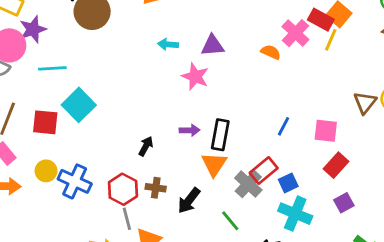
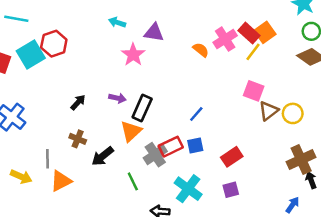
pink square: (326, 131) -> (254, 91), moved
blue square: (288, 183) -> (195, 146), moved
red hexagon: (123, 189) -> (54, 44), moved

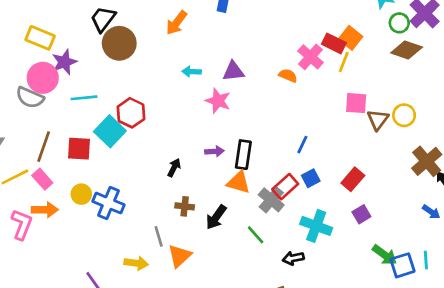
orange triangle: (131, 131) -> (239, 182), turned -45
blue arrow: (292, 205) -> (431, 212), turned 105

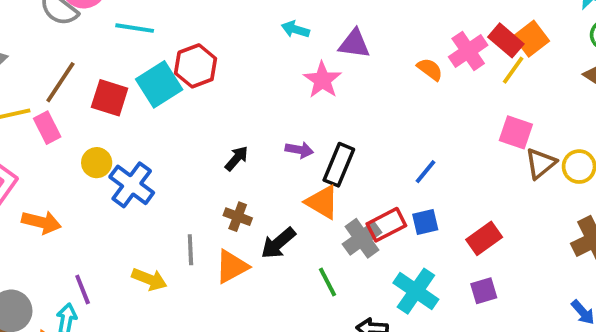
orange arrow: (45, 210) -> (41, 222), moved
orange triangle: (179, 256) -> (232, 267), moved

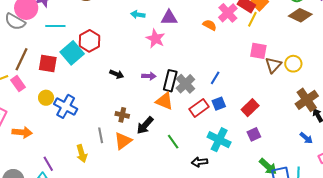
black arrow: (237, 158) -> (117, 74), moved, turned 80
gray cross: (362, 238) -> (185, 84), moved
yellow arrow: (149, 279) -> (82, 154), turned 60

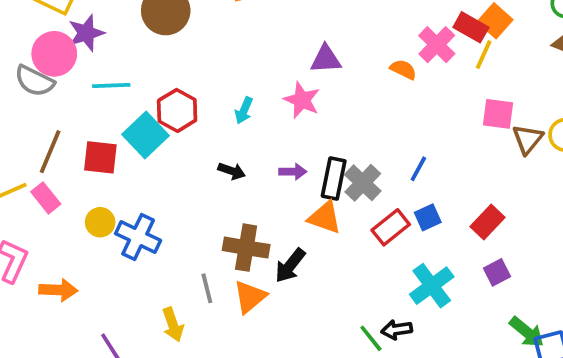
cyan arrow: (138, 15) -> (244, 110), moved, turned -72
brown cross: (122, 115) -> (246, 248), size x1.6
cyan cross: (219, 140) -> (432, 286), turned 30
green line: (173, 142) -> (371, 338), moved

